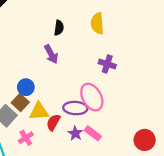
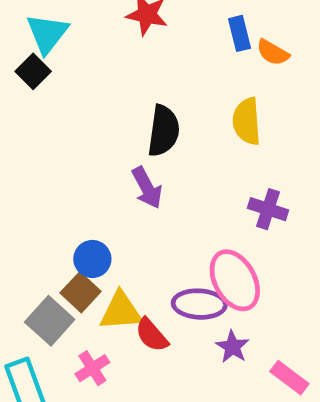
black semicircle: (59, 28) -> (164, 131), size x1.5
red semicircle: (53, 122) -> (152, 335), turned -70
purple star: (75, 133) -> (232, 347), moved
pink rectangle: (93, 133) -> (289, 378), moved

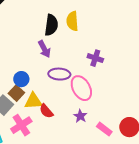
yellow semicircle: (247, 121) -> (72, 21), moved
purple ellipse: (199, 304) -> (59, 74), moved
pink cross: (92, 368) -> (21, 125), size x1.5

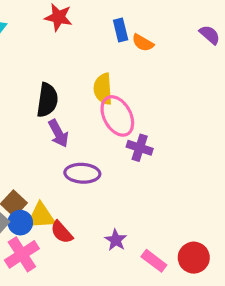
black semicircle: (51, 25) -> (47, 100), moved
blue circle: (21, 79) -> (20, 223), moved
pink ellipse: (81, 88) -> (117, 116), moved

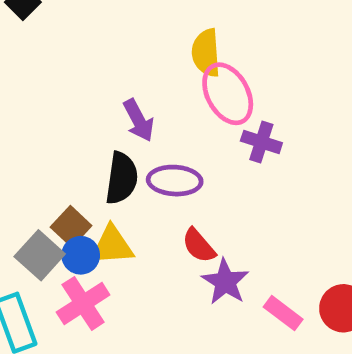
black semicircle: (47, 100) -> (122, 178), moved
red semicircle: (62, 232) -> (199, 246), moved
purple star: (116, 240) -> (225, 282), size x1.4

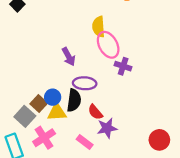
black semicircle: (122, 178) -> (74, 100), moved
blue circle: (81, 255) -> (53, 97), moved
purple star: (225, 282) -> (107, 128), turned 30
pink rectangle: (283, 313) -> (85, 142), moved

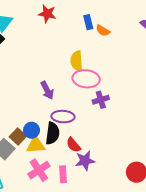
pink ellipse: (108, 45) -> (86, 79), turned -55
purple cross: (123, 66) -> (101, 100), turned -35
pink cross: (44, 138) -> (39, 170), moved
pink rectangle: (85, 142) -> (63, 174), turned 49

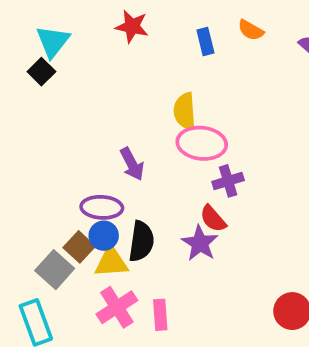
orange semicircle: (103, 31) -> (251, 30), moved
purple ellipse: (63, 117) -> (102, 207), moved
red semicircle: (73, 145) -> (213, 219), moved
purple star: (85, 161) -> (200, 243), moved, turned -30

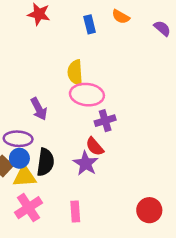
pink rectangle: (160, 315) -> (75, 211), moved

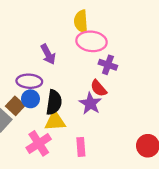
purple cross: (105, 121) -> (108, 65), turned 36
yellow triangle: (25, 176) -> (55, 121), moved

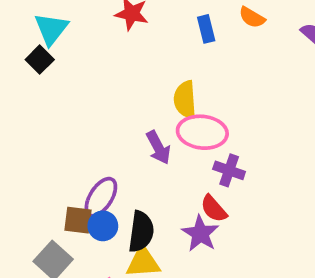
purple arrow: (48, 54) -> (158, 147), moved
purple ellipse: (29, 81) -> (101, 197), turned -60
brown square: (15, 106) -> (78, 220), moved, turned -36

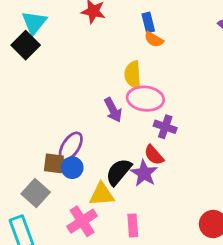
orange semicircle: (252, 17) -> (154, 39), moved
black square: (40, 60) -> (26, 45), size x1.4
black semicircle: (141, 232) -> (119, 172), moved, turned -148

